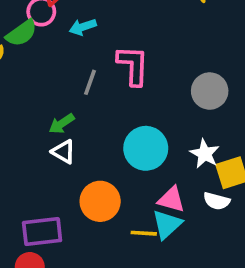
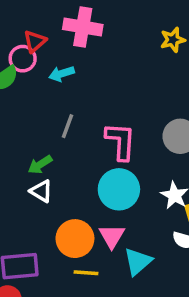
pink L-shape: (133, 65) -> (121, 141), moved
pink triangle: (171, 199) -> (112, 236), moved, turned 44
yellow line: (144, 233) -> (86, 273), moved

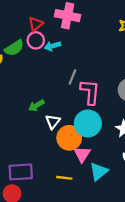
pink circle: (23, 59) -> (36, 40), moved
gray line: (67, 126) -> (72, 77), moved
white triangle: (41, 191) -> (53, 122), moved, turned 35
orange circle: (75, 239) -> (69, 138), moved

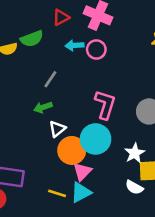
pink circle: (36, 40) -> (96, 50), moved
gray line: (72, 77) -> (50, 79), moved
cyan triangle: (99, 171) -> (81, 192), moved

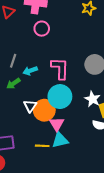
cyan arrow: (74, 45) -> (30, 71), moved
white triangle: (57, 129) -> (30, 106), moved
cyan triangle: (81, 192) -> (60, 140), turned 30

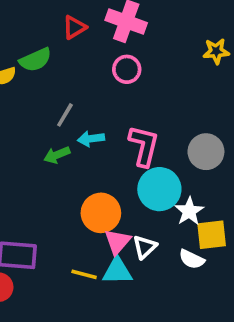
cyan circle: (60, 97) -> (159, 189), moved
white triangle: (30, 106) -> (145, 247), moved

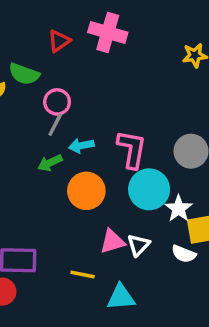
green semicircle: (35, 60) -> (24, 74), turned 48
pink circle: (127, 69) -> (57, 102), moved
orange circle: (101, 213) -> (86, 191), moved
pink triangle: (117, 242) -> (112, 241), turned 36
cyan triangle: (117, 271) -> (121, 297), moved

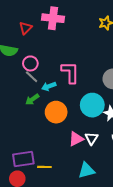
gray line: (55, 125) -> (32, 77), turned -64
pink L-shape: (132, 149) -> (70, 72), moved
yellow line: (83, 274) -> (44, 167), moved

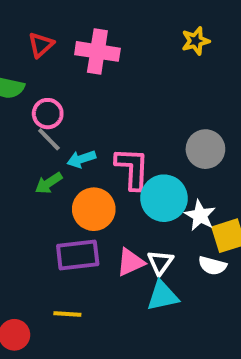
pink cross: (53, 18) -> (97, 51), moved
pink L-shape: (70, 72) -> (132, 168), moved
purple rectangle: (23, 159) -> (78, 255), moved
cyan triangle: (86, 170) -> (163, 296), moved

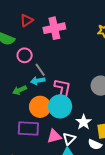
pink cross: (97, 51) -> (54, 28), turned -30
gray line: (49, 139) -> (40, 70), moved
cyan circle: (164, 198) -> (60, 106), moved
white star: (200, 215) -> (84, 122), moved

